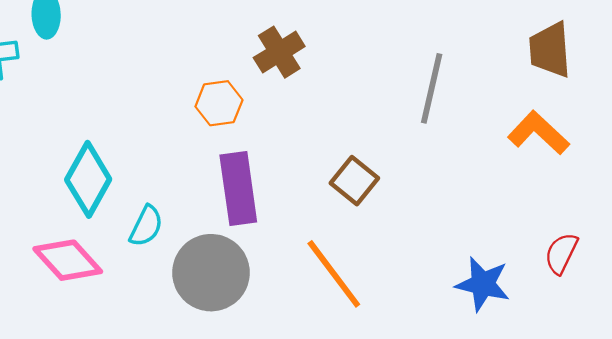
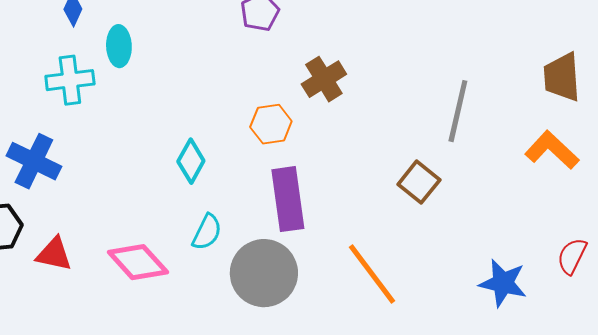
cyan diamond: (88, 179) -> (191, 161), moved, size x0.7
brown square: (354, 181) -> (419, 182), moved

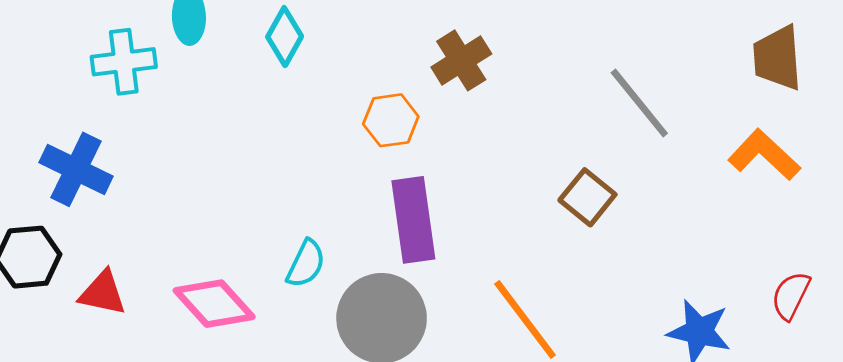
gray line: (458, 111) -> (639, 103), turned -52
cyan diamond: (191, 161) -> (285, 37), moved

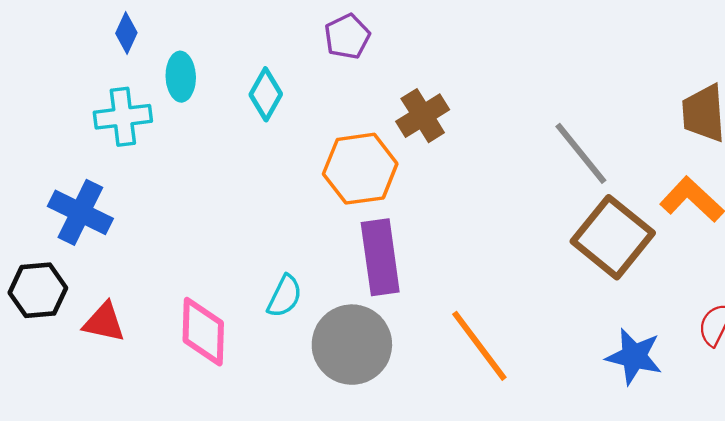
orange hexagon: (391, 120) -> (360, 169), size x1.5
brown square: (587, 197) -> (613, 237), moved, size x1.6
pink diamond: (214, 304) -> (203, 332), turned 44

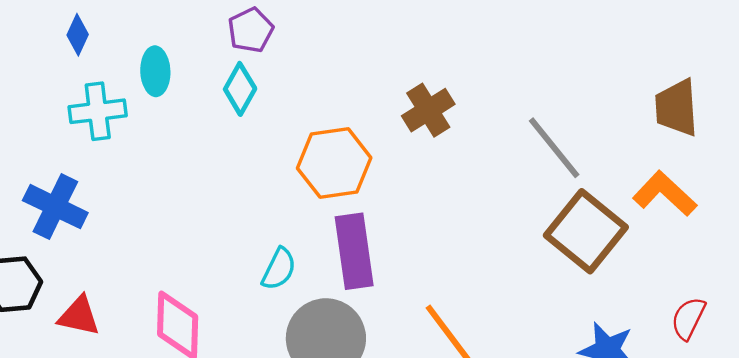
blue diamond: (126, 33) -> (78, 35), moved
purple pentagon: (347, 36) -> (251, 30), moved
brown cross: (423, 116) -> (428, 110), moved
cyan semicircle: (285, 296) -> (279, 269), moved

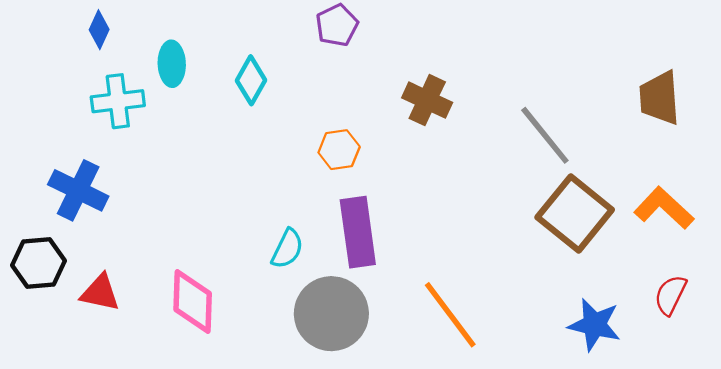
purple pentagon: (251, 30) -> (337, 25), moved
brown cross: (428, 110) -> (427, 100), turned -33
orange hexagon: (334, 163) -> (339, 150), size x0.6
orange L-shape: (665, 194) -> (664, 208), moved

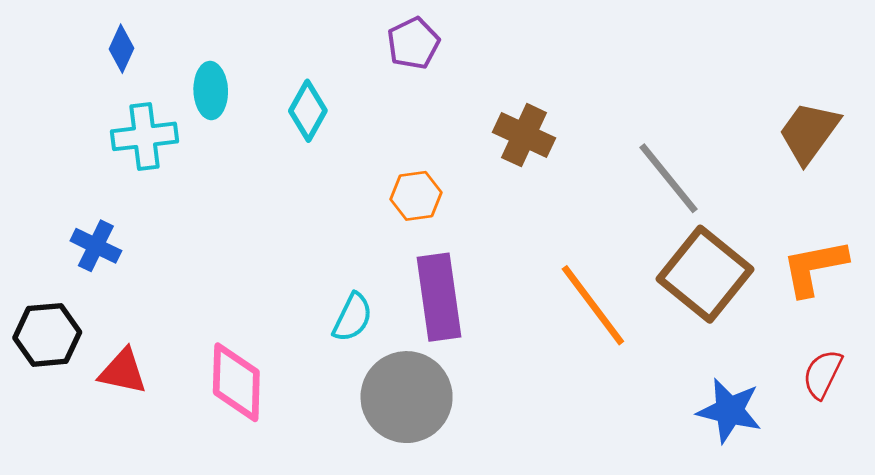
brown trapezoid: (659, 98) -> (809, 132), turned 40
blue cross: (78, 190) -> (96, 246), size x0.7
orange L-shape: (664, 208) -> (814, 267), turned -54
orange line: (450, 315) -> (593, 305), moved

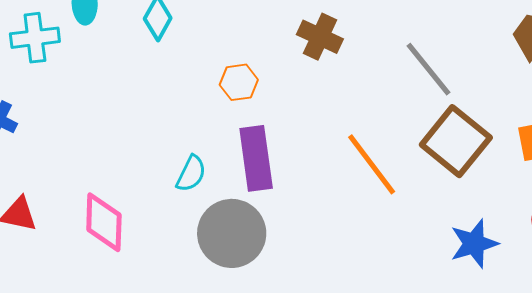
blue star: (729, 411) -> (474, 244), turned -30

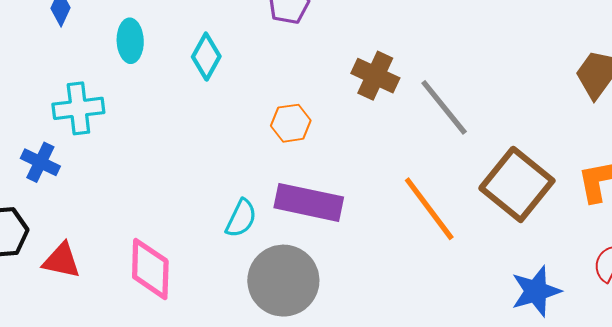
cyan cross: (35, 38) -> (78, 108), moved
gray line: (428, 69) -> (444, 107), moved
purple rectangle: (256, 158) -> (309, 202), turned -70

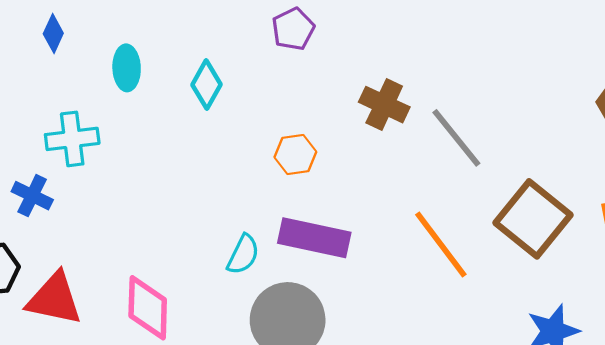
red triangle: (62, 261) -> (54, 299), size x1.4

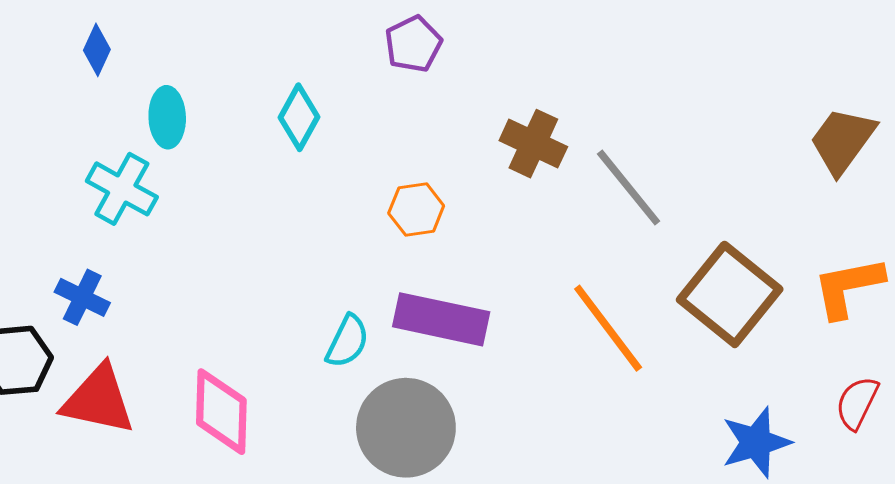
cyan ellipse: (127, 68) -> (167, 117), moved
cyan cross: (72, 139) -> (122, 189), turned 36
blue cross: (32, 196) -> (82, 297), moved

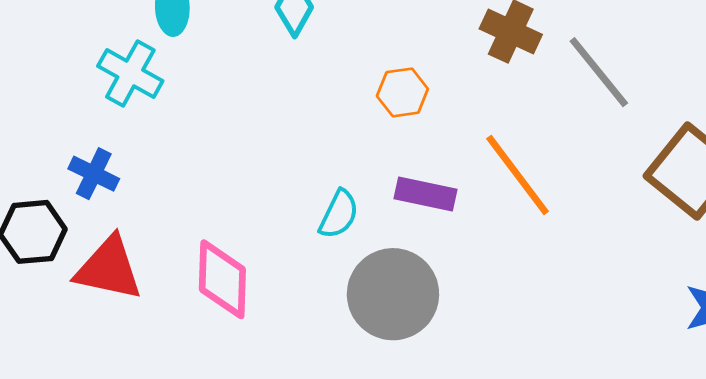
purple rectangle: (441, 319) -> (425, 194), size x0.7
orange line: (608, 328) -> (518, 175), moved

